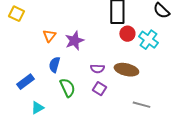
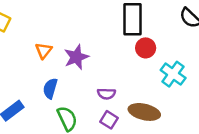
cyan cross: (148, 40) -> (173, 74), moved
brown ellipse: (126, 70) -> (144, 112), moved

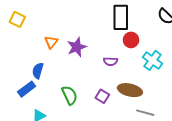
blue semicircle: (50, 88) -> (38, 71), moved
purple semicircle: (106, 94) -> (111, 61), moved

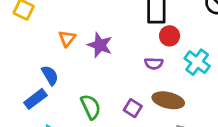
purple star: (77, 47) -> (100, 45), turned -30
purple semicircle: (111, 61) -> (154, 63), moved
blue semicircle: (38, 71) -> (50, 75), turned 133

